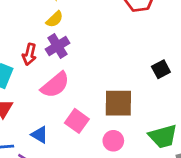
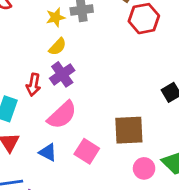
blue triangle: (39, 135) -> (48, 152), moved
pink circle: (113, 141) -> (144, 168), moved

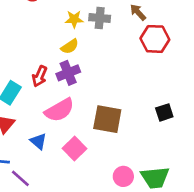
brown square: (129, 130) -> (107, 119), moved

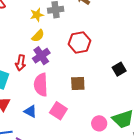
red hexagon: (155, 39) -> (79, 42), moved
pink semicircle: (59, 110) -> (41, 85), turned 130
brown square: (107, 119) -> (78, 84), size x0.7

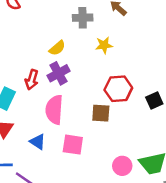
yellow star: (37, 15) -> (104, 45), moved
red hexagon: (79, 42) -> (118, 89), moved
pink square: (58, 111) -> (73, 145), turned -30

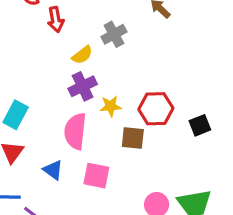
gray cross: (83, 18) -> (114, 34), moved, turned -30
yellow star: (104, 45) -> (111, 106), moved
red arrow: (32, 80) -> (56, 20), moved, turned -30

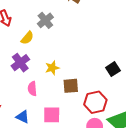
purple cross: (83, 86) -> (20, 63), moved
red hexagon: (156, 109) -> (95, 102), moved
pink semicircle: (75, 131) -> (32, 89), size x0.6

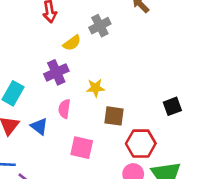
blue triangle: (23, 117) -> (39, 126), moved

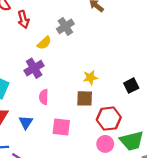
yellow star: (95, 88) -> (90, 77), moved
blue triangle: (39, 126) -> (26, 122), moved, turned 32

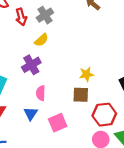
gray cross: (65, 26) -> (45, 15), moved
blue triangle: (26, 122) -> (31, 114), moved
pink square: (61, 127) -> (58, 123), turned -30

